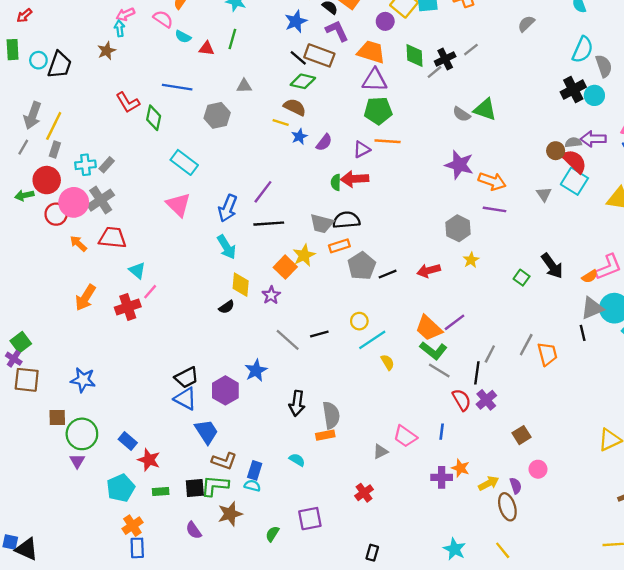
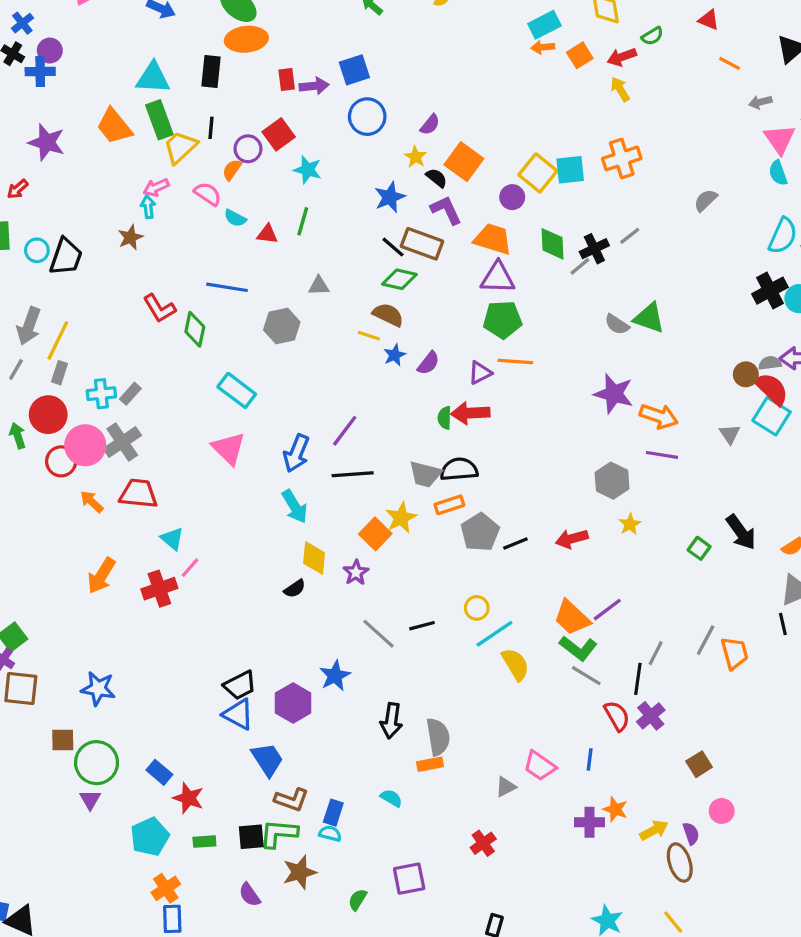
green arrow: (24, 195) -> (18, 436), turned 84
yellow semicircle: (388, 362) -> (515, 664), size x1.5

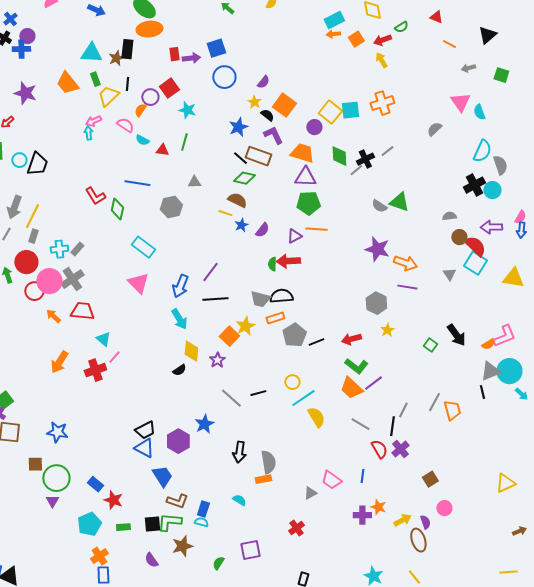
green rectangle: (159, 120) -> (95, 79), size x0.6
pink triangle: (780, 139) -> (460, 102), moved
brown star: (130, 237) -> (116, 58), moved
gray semicircle: (770, 363) -> (449, 216), moved
green L-shape: (578, 648) -> (356, 366), moved

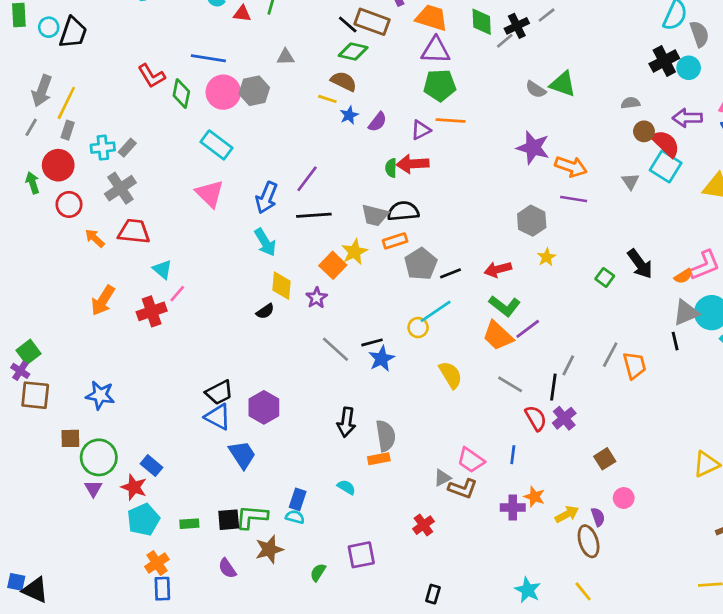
pink circle: (49, 281) -> (223, 92), moved
cyan line: (303, 398) -> (436, 311), moved
blue star: (204, 424) -> (382, 359), moved
red star: (113, 500) -> (134, 487), moved
brown L-shape: (177, 501) -> (463, 489), moved

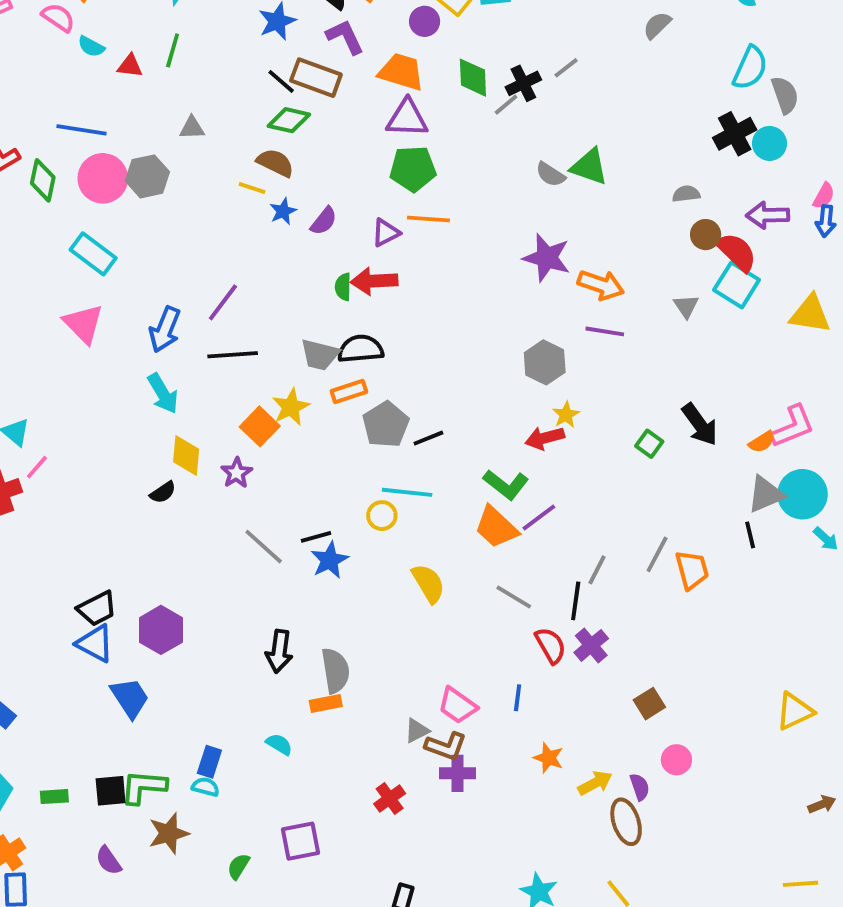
red arrow: (498, 269) -> (545, 438), moved
cyan line: (436, 311) -> (407, 492), turned 40
purple cross: (513, 507) -> (457, 773), moved

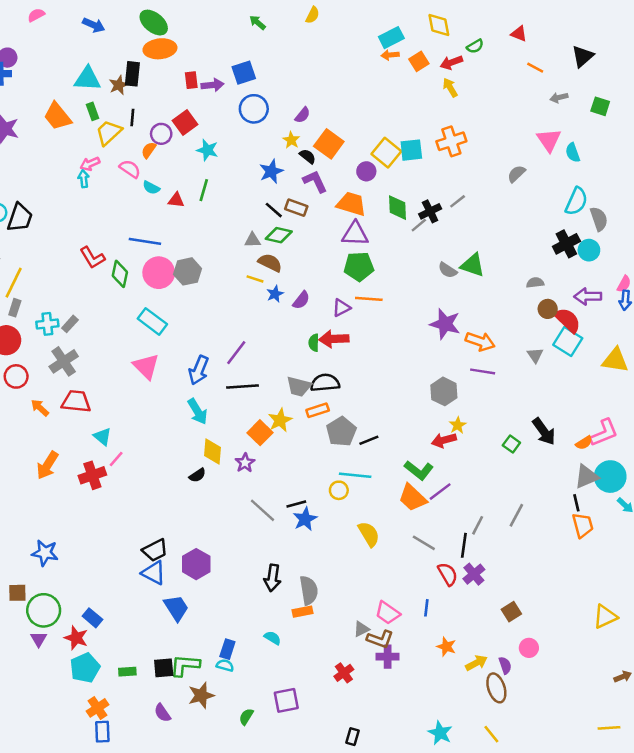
brown rectangle: (316, 78) -> (296, 208), size x0.7
gray triangle: (192, 128) -> (253, 240), moved
orange trapezoid: (692, 570) -> (583, 525), moved

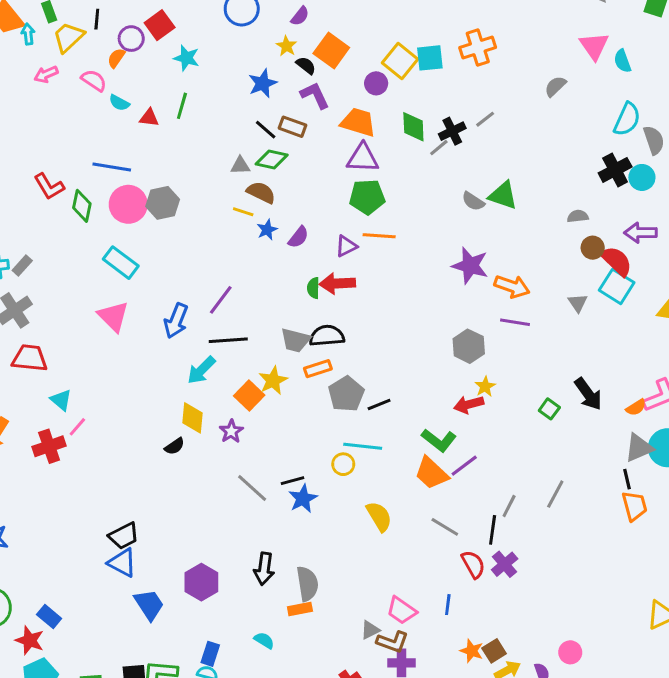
cyan arrow: (84, 179) -> (28, 34), moved
cyan arrow: (197, 411) -> (201, 370), moved, turned 76
purple hexagon: (196, 564) -> (201, 582), moved
brown square: (511, 612) -> (494, 651), moved

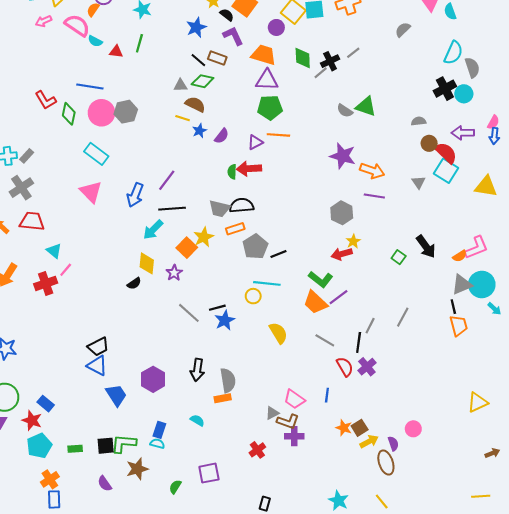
pink semicircle: (94, 80) -> (77, 25), size x1.4

